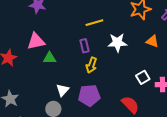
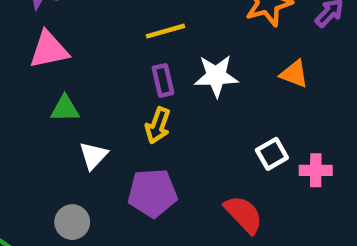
pink triangle: (36, 41) -> (49, 50), moved
purple rectangle: (85, 46) -> (163, 80), moved
white triangle: (63, 90) -> (93, 155), moved

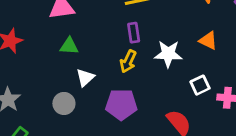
orange triangle: (294, 74) -> (208, 41), moved
white star: (216, 76) -> (168, 54), moved
gray circle: (72, 222) -> (64, 103), moved

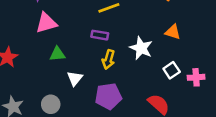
purple rectangle: (134, 33) -> (100, 35), moved, turned -63
white star: (168, 54) -> (141, 48), turned 30
gray circle: (64, 103) -> (51, 104), moved

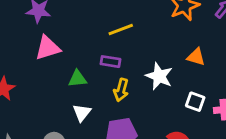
green triangle: (57, 54) -> (77, 79), moved
white square: (172, 70) -> (195, 102), turned -35

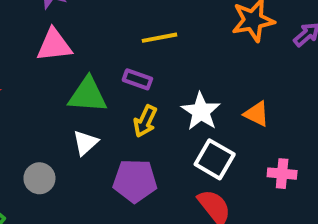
orange triangle: (196, 57) -> (257, 114), moved
green triangle: (77, 79) -> (88, 95), size x1.5
white square: (195, 102) -> (215, 159), moved, size x1.4

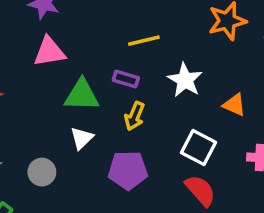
white star: (201, 112) -> (185, 80), moved

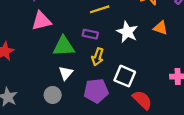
orange triangle: (234, 105) -> (161, 28), moved
white square: (199, 148) -> (125, 76), moved
gray circle: (42, 172) -> (53, 95), moved

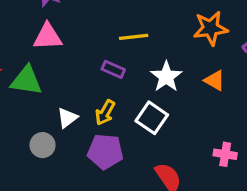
green triangle: (64, 46) -> (26, 81), moved
yellow arrow: (98, 57) -> (105, 113), moved
white square: (125, 76) -> (152, 118), moved

